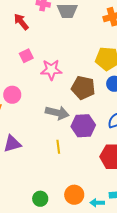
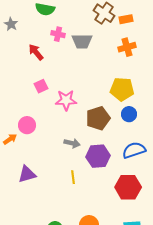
brown pentagon: (83, 88) -> (98, 118), turned -30
gray arrow: (57, 113) -> (72, 143), size x0.7

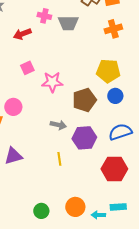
red arrow: (36, 52) -> (22, 34), turned -72

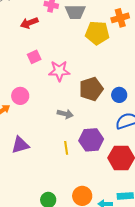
yellow pentagon: (108, 71) -> (97, 33), moved
blue circle: (115, 96) -> (119, 95), moved
purple hexagon: (84, 138) -> (91, 140), moved

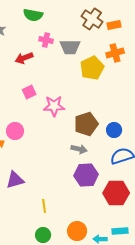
yellow pentagon: (97, 33) -> (92, 68), turned -30
gray arrow: (65, 114) -> (79, 149), moved
yellow line: (66, 148) -> (44, 206), moved

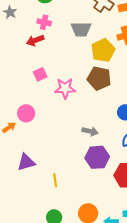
pink cross: (46, 40) -> (44, 22), moved
brown pentagon: (86, 124) -> (99, 78), moved, turned 30
yellow line: (44, 206) -> (55, 180), moved

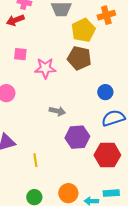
pink square: (40, 74) -> (20, 54), turned 32
gray arrow: (90, 131) -> (57, 111), moved

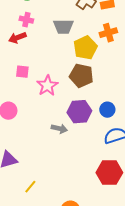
pink star: (45, 68) -> (47, 86), turned -30
purple hexagon: (77, 137) -> (79, 112), moved
yellow line: (35, 160) -> (30, 187), moved, turned 48

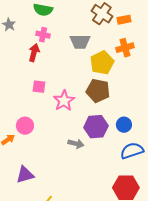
red arrow: (17, 38) -> (34, 53), turned 126

